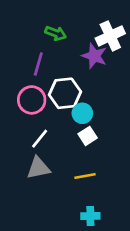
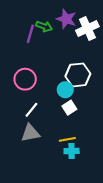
purple star: (94, 56) -> (66, 19), moved
purple line: (38, 64) -> (30, 34), moved
white hexagon: (65, 93) -> (78, 75), moved
cyan cross: (90, 216) -> (72, 151), moved

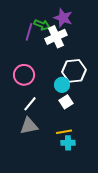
white cross: (87, 29) -> (56, 37), moved

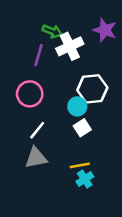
purple star: (63, 18) -> (105, 30), moved
purple line: (29, 32) -> (38, 55), moved
cyan cross: (68, 143) -> (85, 179), turned -32

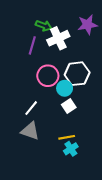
purple star: (105, 30) -> (88, 25), turned -30
pink circle: (30, 94) -> (48, 76), moved
gray triangle: (36, 158) -> (30, 131), turned 30

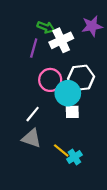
cyan circle: (65, 88) -> (68, 93), size x1.5
white square: (69, 106) -> (72, 112), turned 32
yellow line: (67, 137) -> (61, 150), moved, turned 49

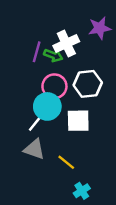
green arrow: (46, 27) -> (53, 55), moved
cyan circle: (68, 93) -> (47, 106), moved
white square: (72, 112) -> (78, 121), size x1.5
cyan cross: (74, 157) -> (82, 191), moved

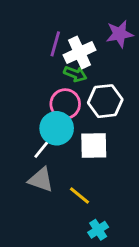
purple line: (37, 52) -> (55, 44), moved
green arrow: (53, 55) -> (75, 74), moved

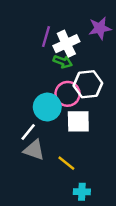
pink circle: (65, 104) -> (68, 94), moved
white line: (42, 148) -> (28, 132), moved
cyan cross: (98, 230) -> (82, 192), turned 35

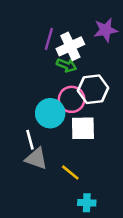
white line: (28, 132) -> (30, 140), turned -54

